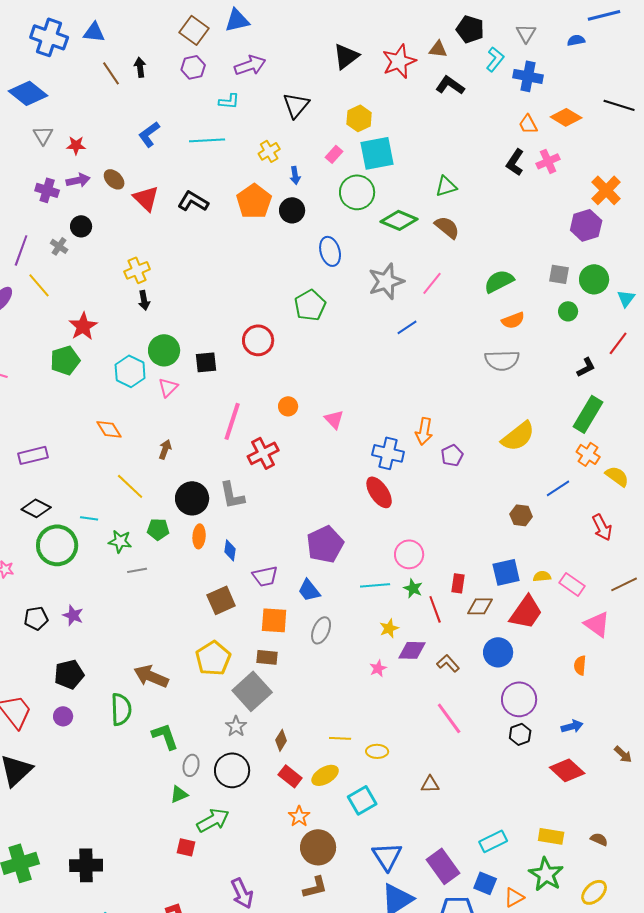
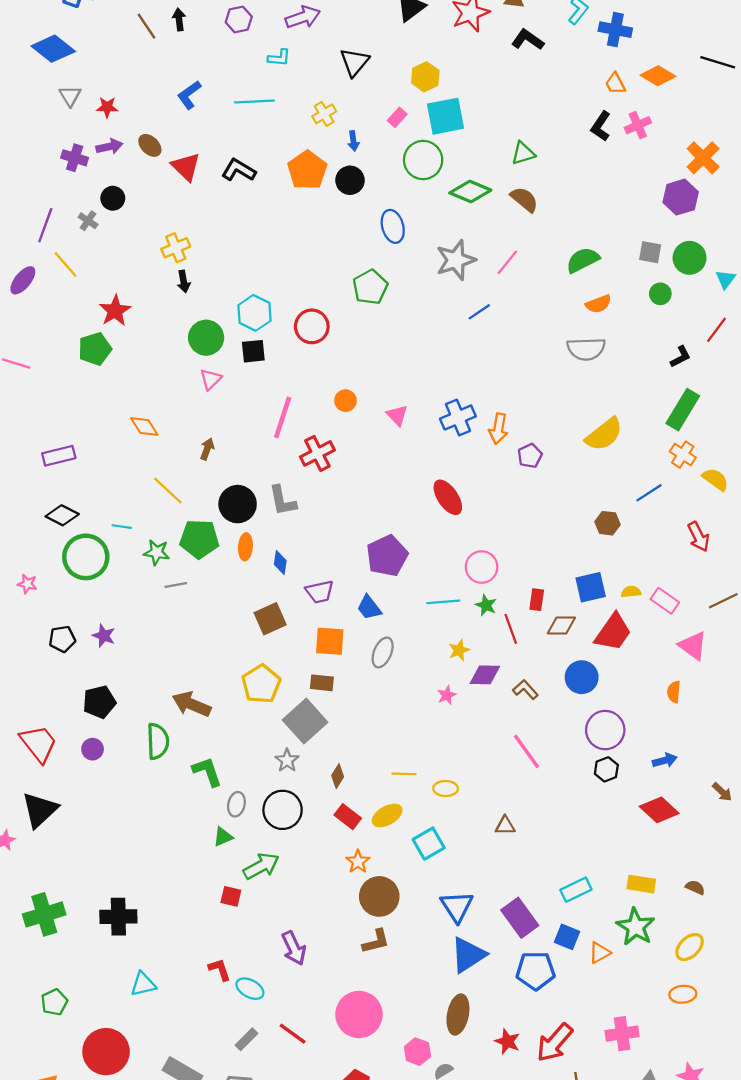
cyan hexagon: (130, 371) -> (254, 313), moved
blue cross: (388, 453) -> (458, 417), moved, turned -36
green pentagon: (158, 529) -> (199, 539), size x1.6

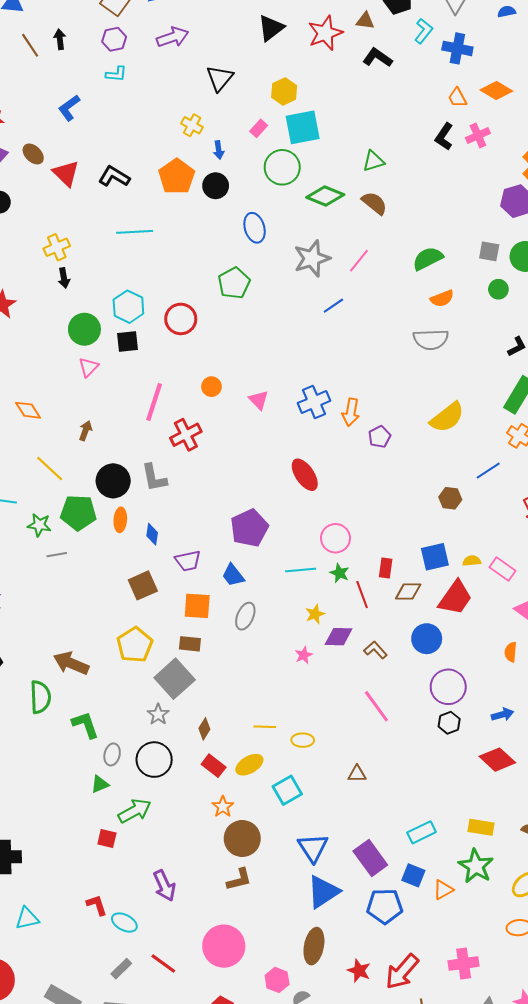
cyan L-shape: (279, 58) -> (116, 74), moved
cyan line: (254, 102) -> (135, 232), moved
yellow cross: (324, 114) -> (192, 125), turned -30

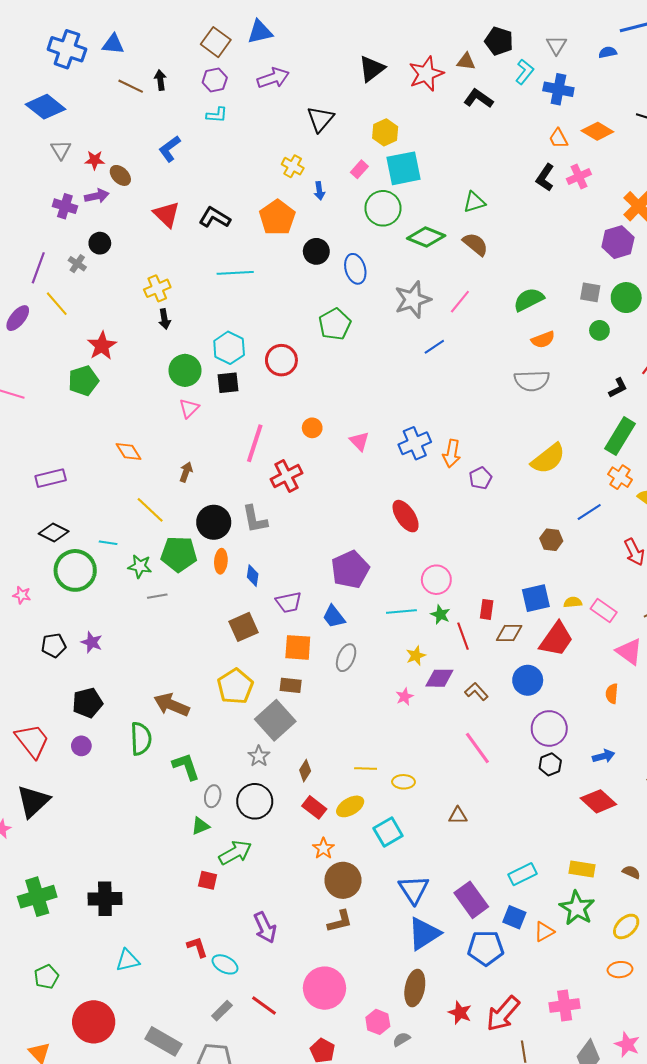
brown line: (30, 45) -> (131, 86), turned -30
brown ellipse: (33, 154) -> (120, 175), moved
black circle: (216, 186) -> (316, 251), moved

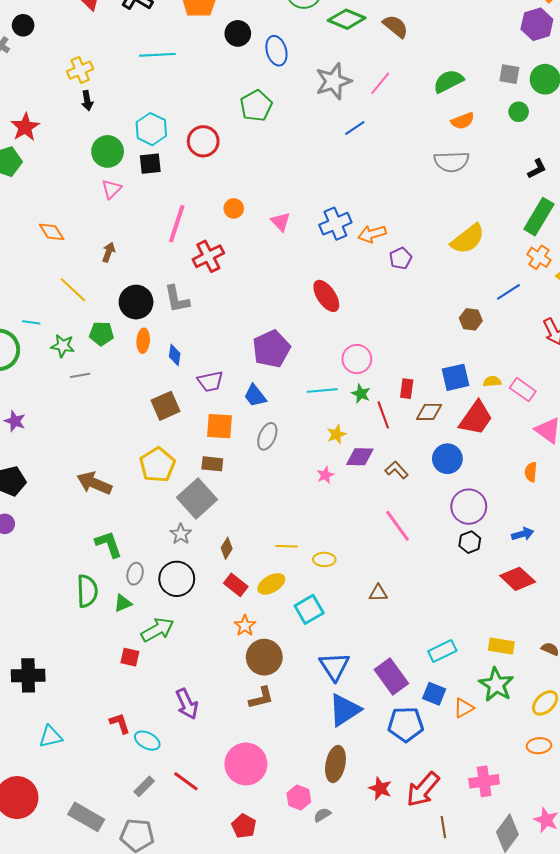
orange arrow: (452, 453) -> (372, 234), turned 64
green pentagon: (179, 554) -> (101, 334), size x0.7
green semicircle: (141, 739) -> (87, 591), moved

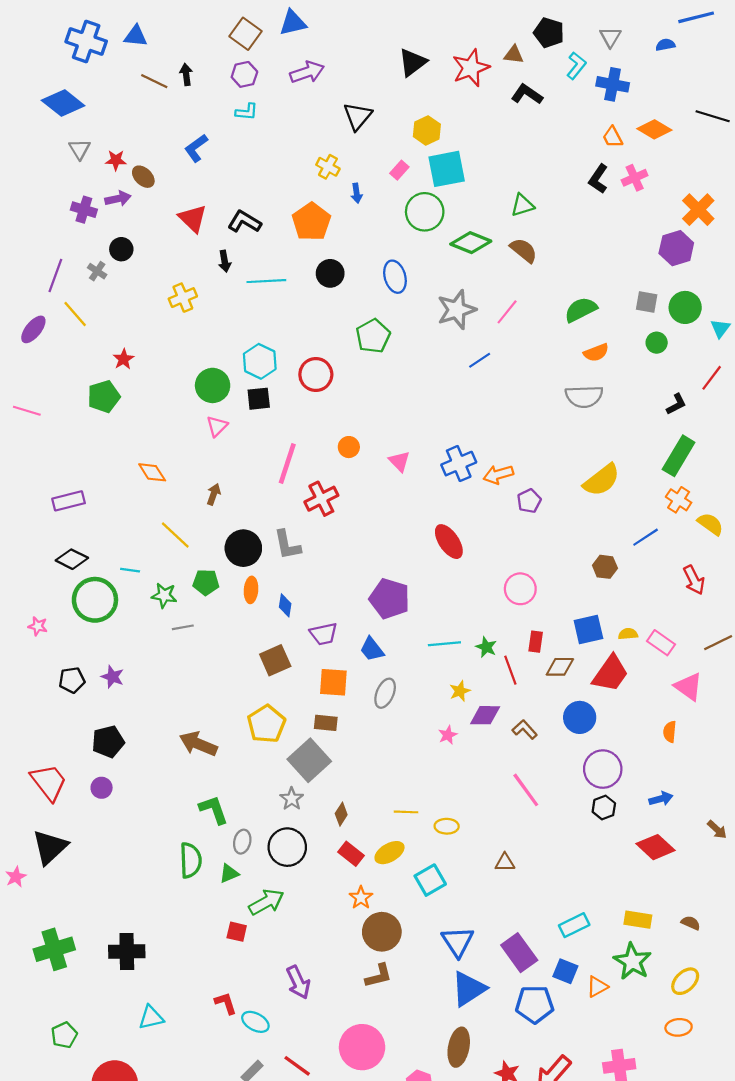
black circle: (238, 33) -> (330, 273), moved
black arrow: (87, 101) -> (225, 261), moved
red star: (25, 127) -> (124, 359), size x0.7
purple pentagon: (271, 349) -> (389, 599), turned -30
pink circle: (357, 359) -> (520, 589), moved

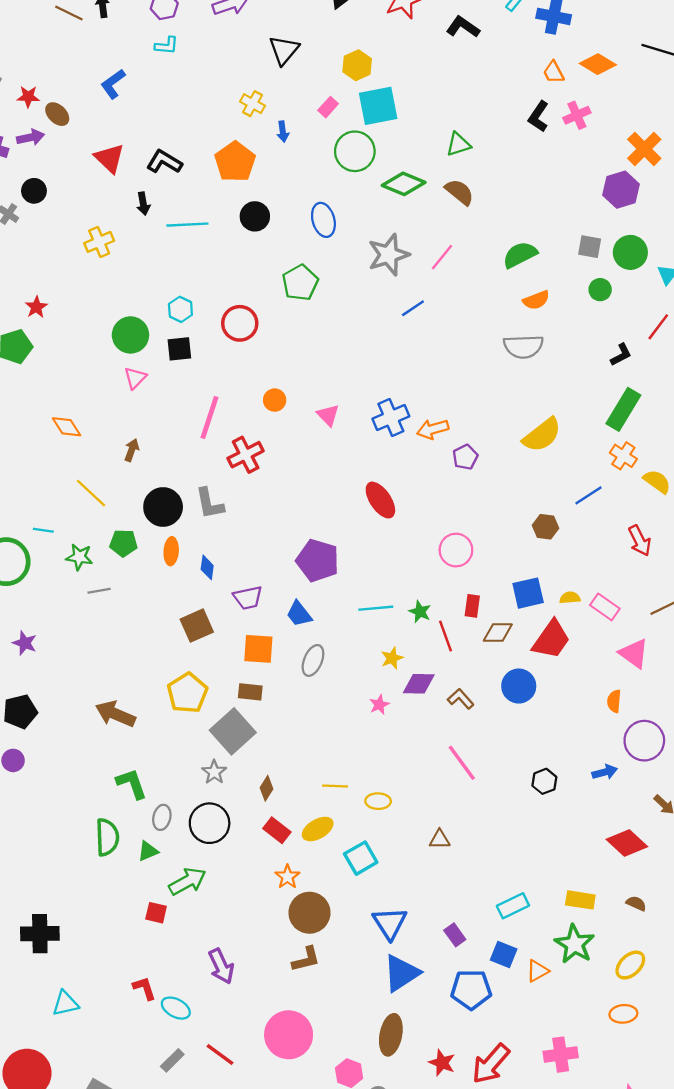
cyan hexagon: (260, 361) -> (180, 309), size x0.7
purple circle: (603, 769) -> (644, 741), moved
red diamond: (655, 847) -> (627, 843), moved
purple rectangle: (519, 953) -> (455, 935), size x0.6

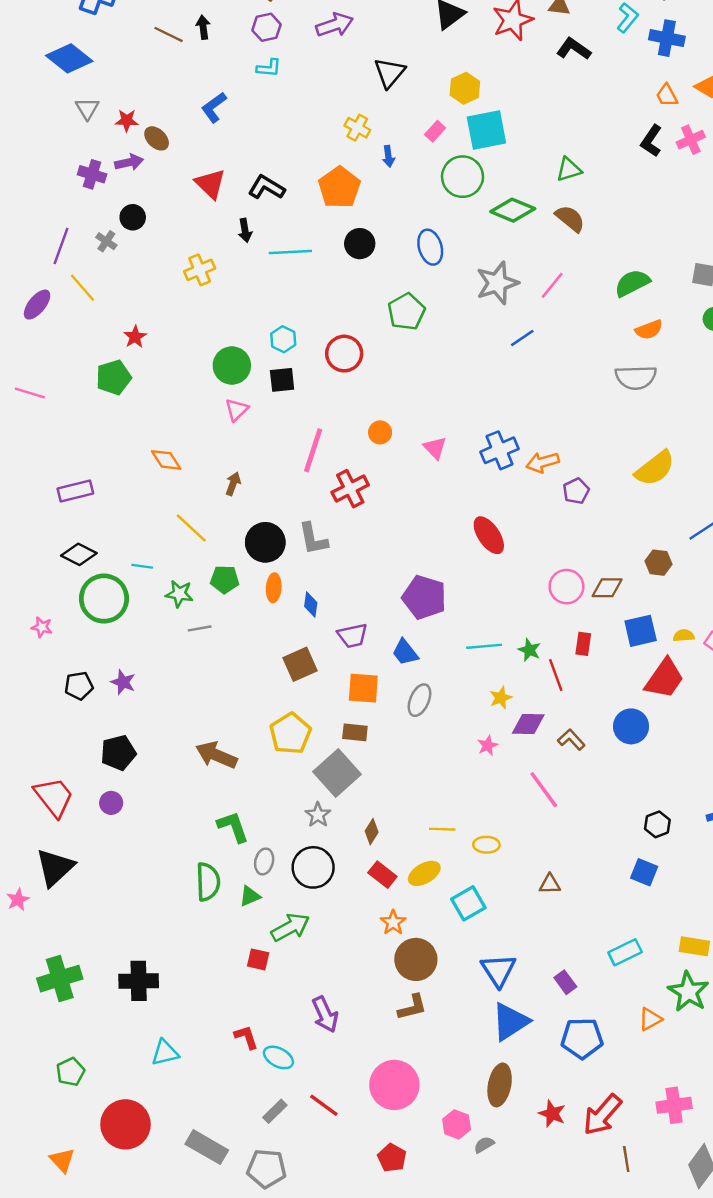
brown diamond: (498, 633) -> (607, 588), moved
pink line: (462, 763) -> (544, 790), moved
blue square: (504, 955) -> (644, 872), moved

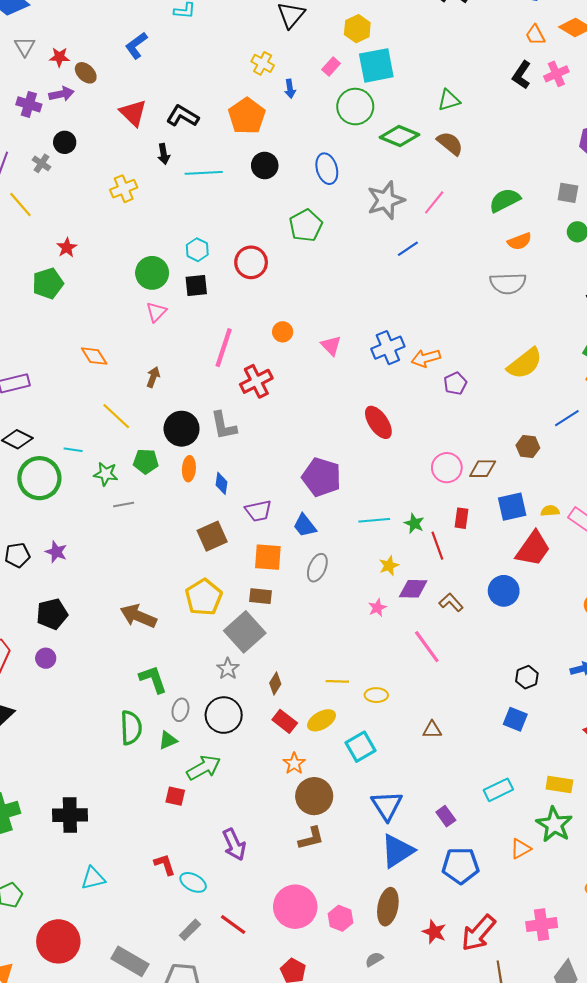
pink hexagon: (457, 1124) -> (340, 918), moved

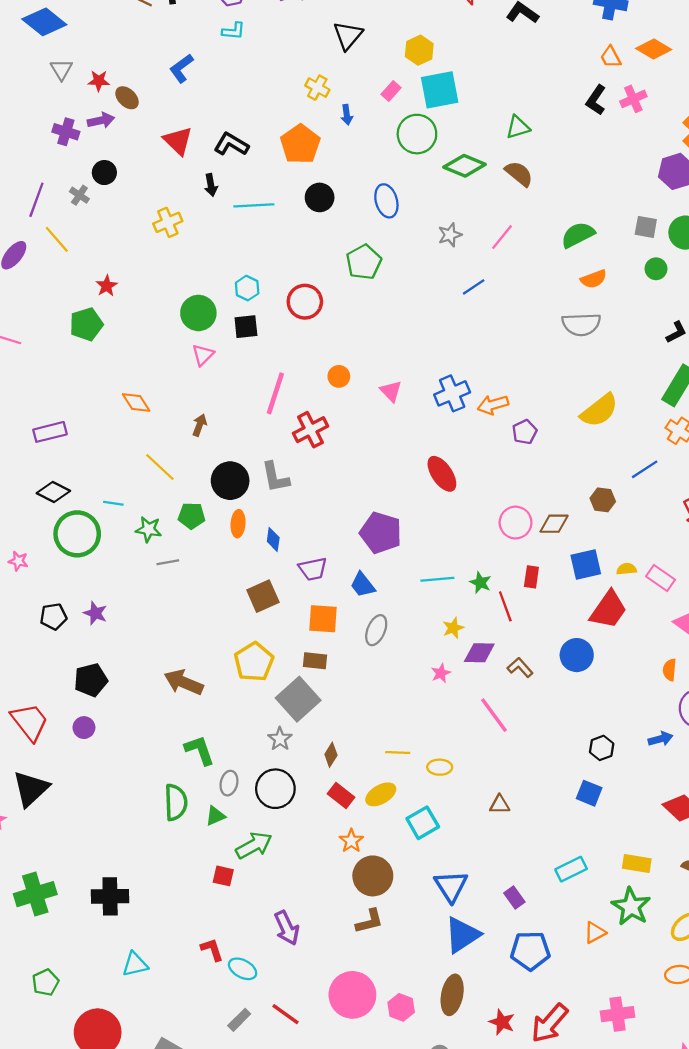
gray star: (386, 200) -> (450, 235), size x0.6

